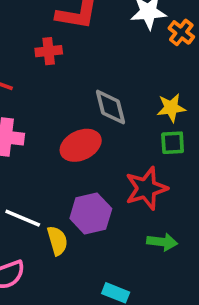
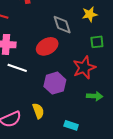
yellow star: (171, 108) -> (90, 14), moved
white line: (23, 218) -> (17, 68), moved
yellow semicircle: (57, 241) -> (38, 111), moved

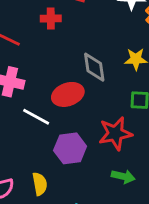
white line: (17, 68) -> (36, 117), moved

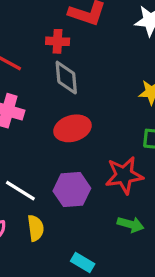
gray diamond: (94, 67) -> (66, 78), moved
white line: (36, 117) -> (20, 191), moved

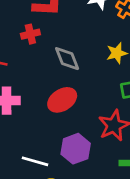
gray diamond: (66, 78) -> (67, 59), moved

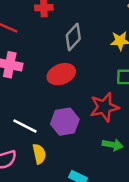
gray diamond: (67, 59) -> (73, 37), turned 52

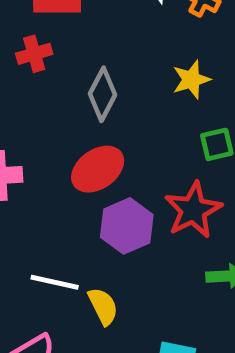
purple hexagon: (65, 122) -> (127, 226), moved
yellow semicircle: (39, 154) -> (103, 306), moved

